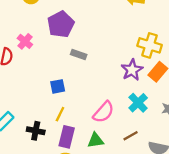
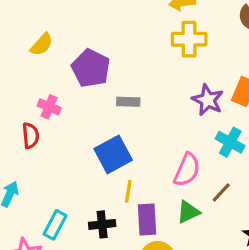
yellow cross: (150, 45) -> (189, 39), moved
blue square: (58, 86) -> (113, 154), size x1.6
brown line: (131, 136) -> (221, 192), moved

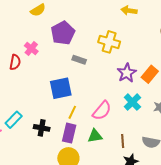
yellow cross: (189, 39) -> (109, 42), moved
yellow line: (128, 191) -> (72, 112), moved
brown line: (221, 192) -> (123, 141), moved, turned -64

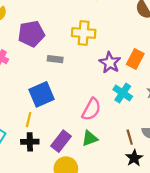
purple pentagon: (63, 33) -> (31, 34), turned 30
yellow line: (72, 112) -> (29, 120), moved
purple rectangle: (69, 133) -> (61, 141), turned 36
brown line: (123, 141) -> (130, 137), moved

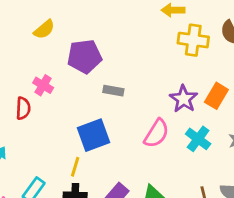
yellow cross: (84, 33) -> (193, 40), moved
pink semicircle: (91, 109) -> (157, 133), moved

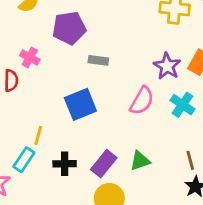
yellow line: (75, 167) -> (38, 135), moved

